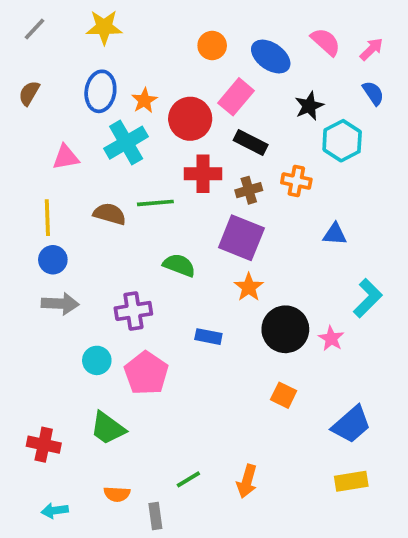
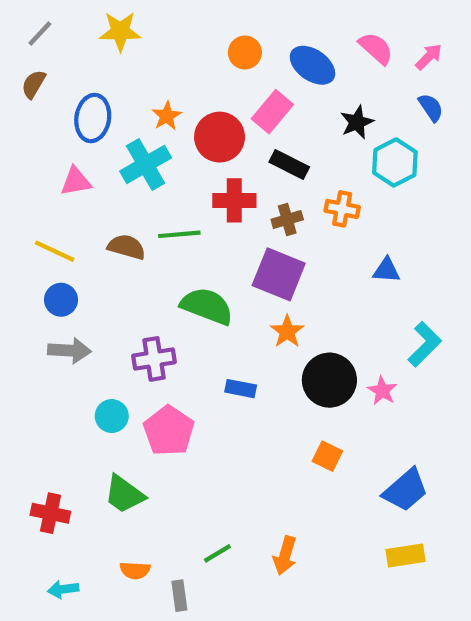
blue ellipse: (100, 91) -> (93, 118), moved
brown semicircle: (29, 93) -> (34, 84), moved
yellow line: (47, 218) -> (55, 251), turned -63
green semicircle: (179, 265) -> (207, 306), size x1.4

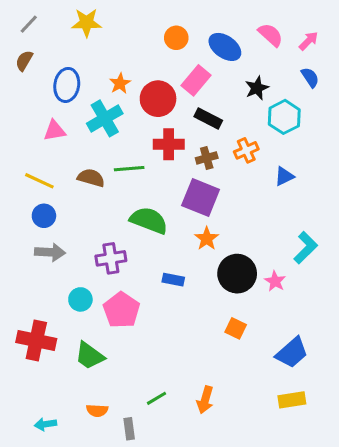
orange cross: (342, 209) -> (246, 150), turned -35
blue triangle: (386, 270) -> (284, 176), moved, turned -30
red cross: (50, 513) -> (36, 341), moved, size x1.4

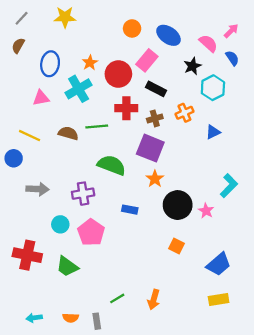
pink semicircle: (271, 35) -> (208, 43), moved
blue circle: (44, 216) -> (14, 158), moved
orange semicircle: (97, 410) -> (71, 318), moved

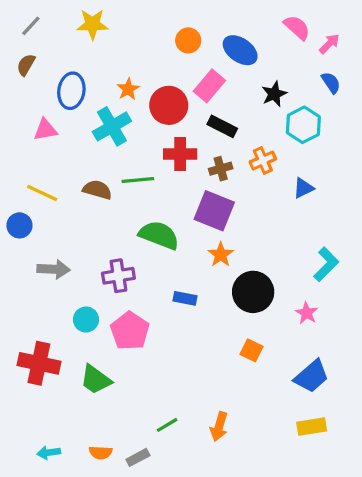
pink semicircle: (208, 43) -> (297, 27), moved
pink triangle: (41, 98) -> (45, 130), moved
pink star: (206, 211) -> (307, 313), moved
gray rectangle: (97, 321) -> (138, 457), turned 70

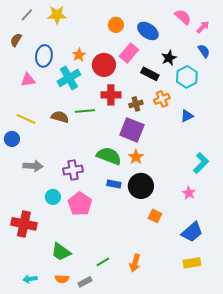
gray line: (31, 26) -> (27, 15), moved
black rectangle: (222, 126) -> (150, 74), moved
green semicircle: (159, 235) -> (109, 156), moved
black circle: (253, 292) -> (141, 186), moved
green trapezoid: (96, 380) -> (61, 252), moved

